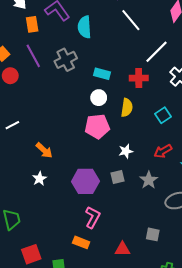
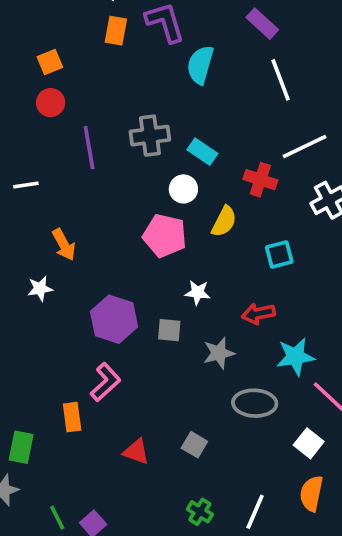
purple line: (33, 56) -> (89, 148), moved
gray cross: (66, 60) -> (150, 136), moved
orange rectangle: (81, 242) -> (72, 417), turned 42

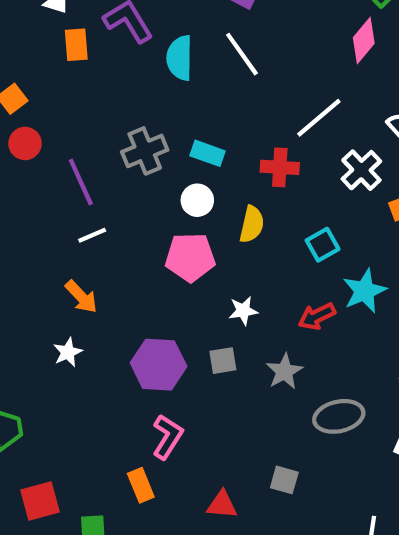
white line: (281, 80) -> (242, 54), moved
white line: (26, 185) -> (92, 235), moved
cyan star: (295, 357) -> (364, 291), moved

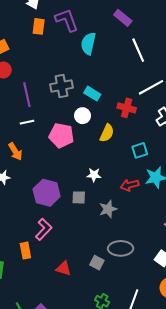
white line: (242, 54) -> (138, 50), moved
pink pentagon: (190, 257) -> (61, 135), moved
gray ellipse: (339, 416) -> (121, 248), moved

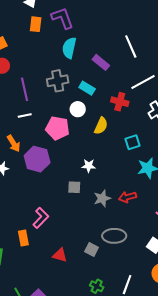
purple rectangle: (123, 18) -> (101, 62), moved
cyan semicircle: (88, 44) -> (69, 48), moved
red arrow: (130, 185) -> (127, 197), moved
purple hexagon: (47, 193) -> (37, 159), moved

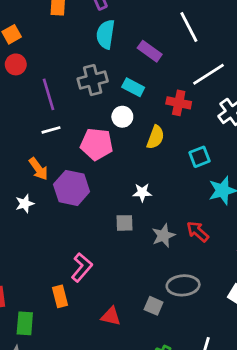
red arrow: (127, 197) -> (198, 232), turned 60

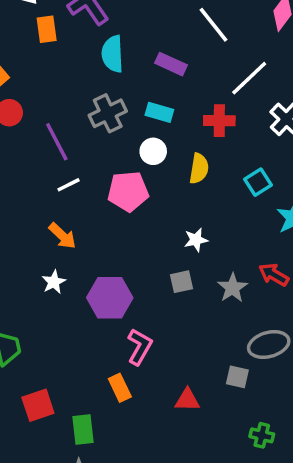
purple hexagon: (72, 188) -> (110, 298), moved

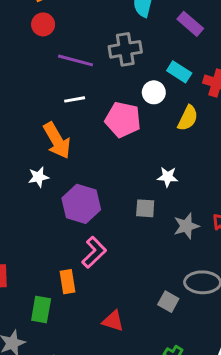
cyan rectangle: (159, 112) -> (179, 72), moved
purple line: (57, 142) -> (76, 60), turned -64
orange arrow: (62, 236) -> (57, 140), size x1.4
red triangle: (187, 400) -> (113, 321), moved
green rectangle: (83, 430) -> (41, 309), moved

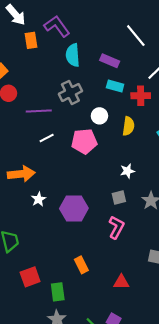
cyan rectangle: (179, 72) -> (115, 86), moved
orange arrow: (57, 140) -> (21, 174), moved, turned -48
pink L-shape: (94, 252) -> (116, 227), moved
green rectangle: (41, 309) -> (58, 292), moved

